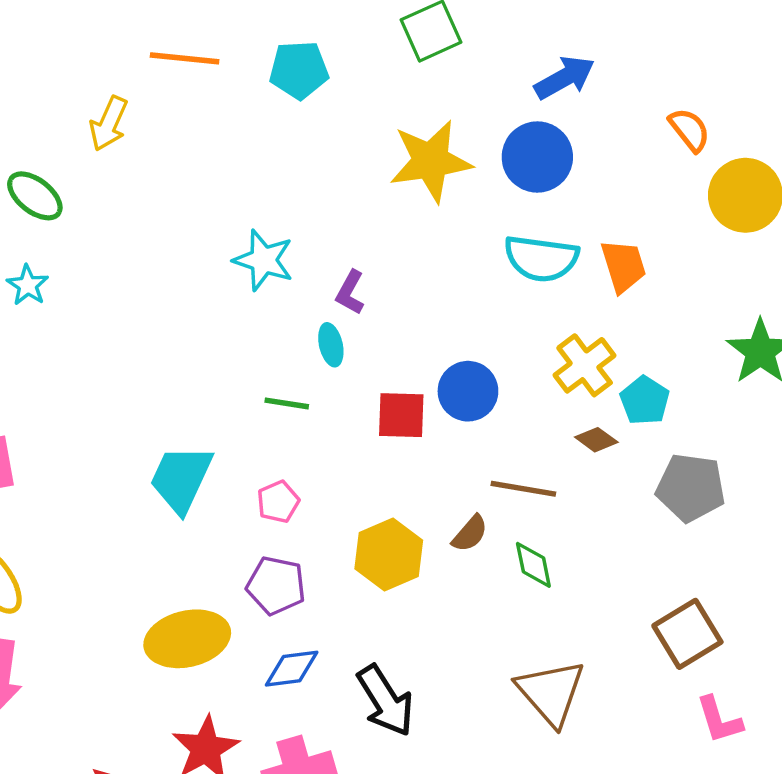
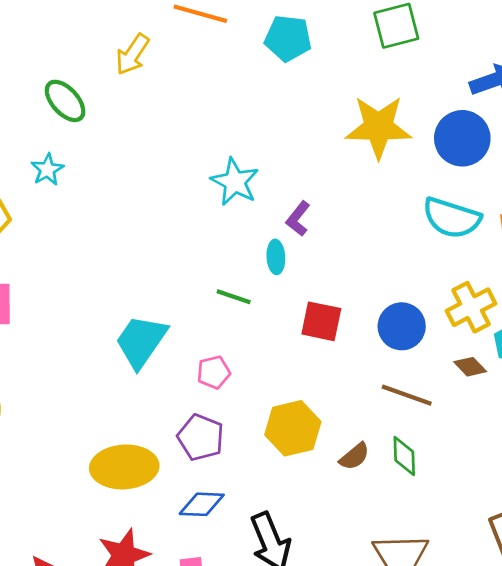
blue circle: (468, 391) -> (402, 326), moved
brown semicircle: (470, 534) -> (354, 456), moved

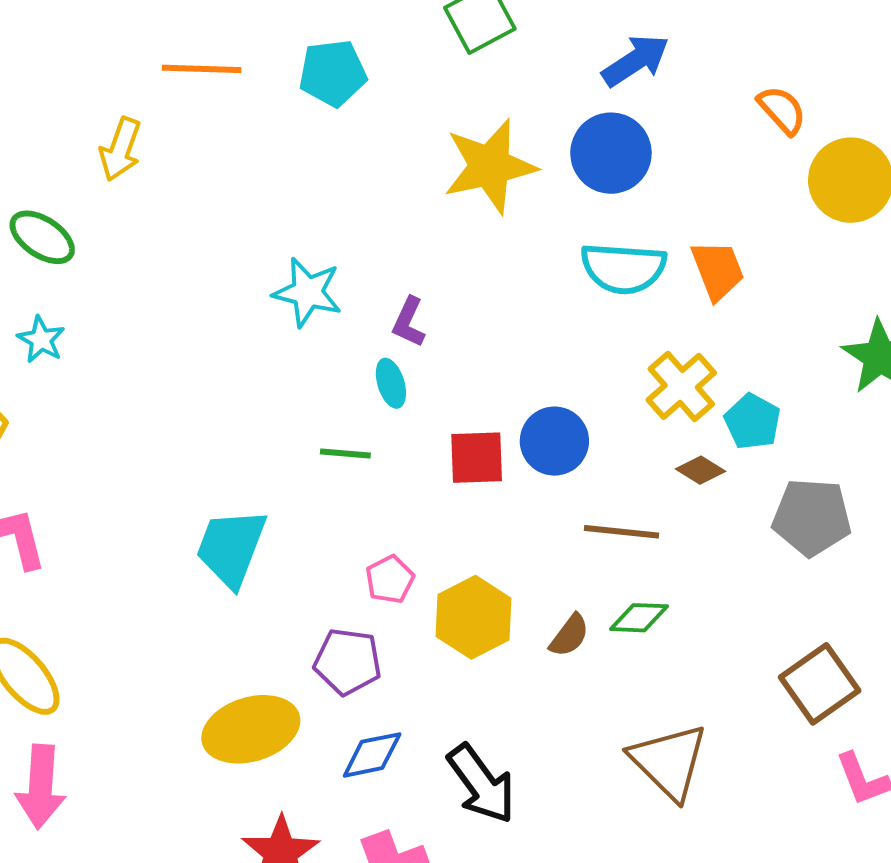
blue circle: (402, 326) -> (554, 441), moved
pink pentagon: (214, 372) -> (390, 579), moved
green diamond: (404, 456) -> (639, 618), turned -72

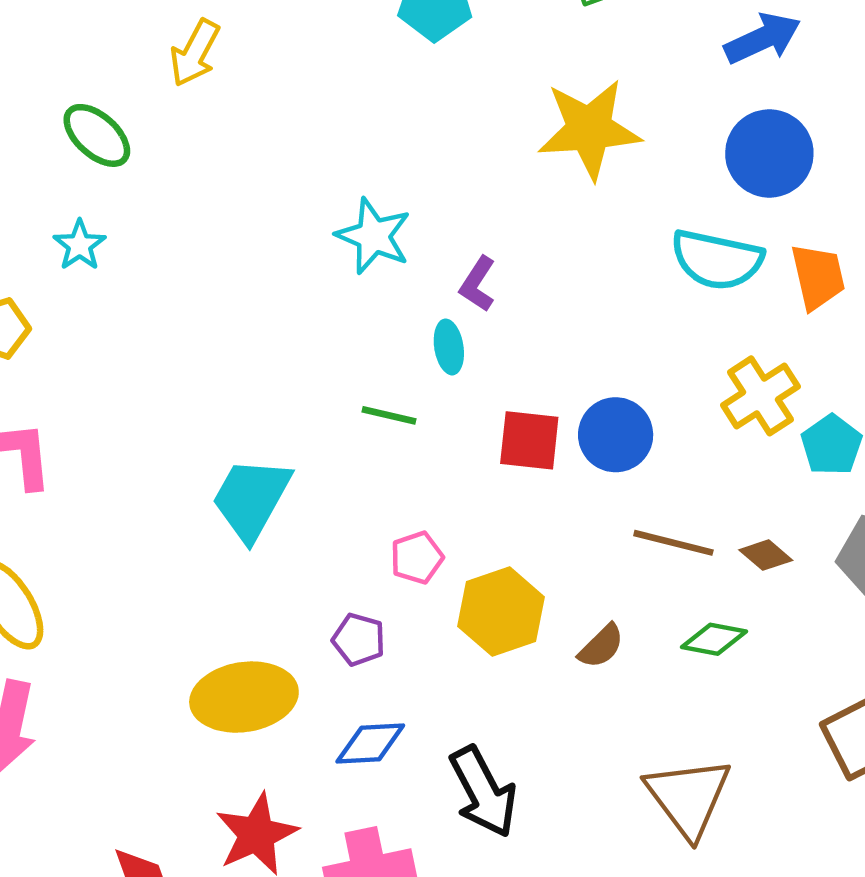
blue circle: (611, 153) -> (769, 153), moved
brown diamond: (701, 470) -> (766, 555), moved
green diamond: (639, 618) -> (714, 639), moved
purple pentagon: (348, 662) -> (359, 639), size x0.7

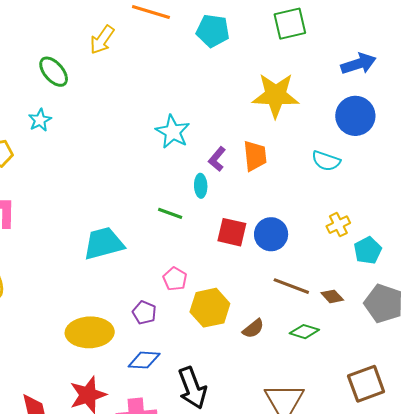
cyan semicircle: (717, 260) -> (326, 161), size x0.7
orange trapezoid: (818, 277) -> (255, 156), moved
yellow cross: (760, 396) -> (338, 225), size x0.7
cyan trapezoid: (251, 499) -> (104, 243), turned 39
pink pentagon: (417, 558) -> (175, 279), turned -30

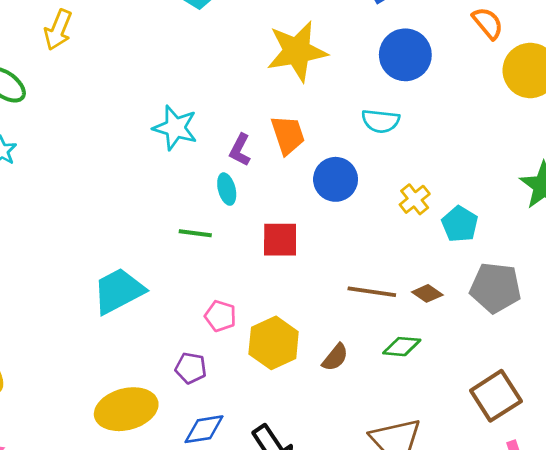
blue circle: (271, 234) -> (336, 179), moved

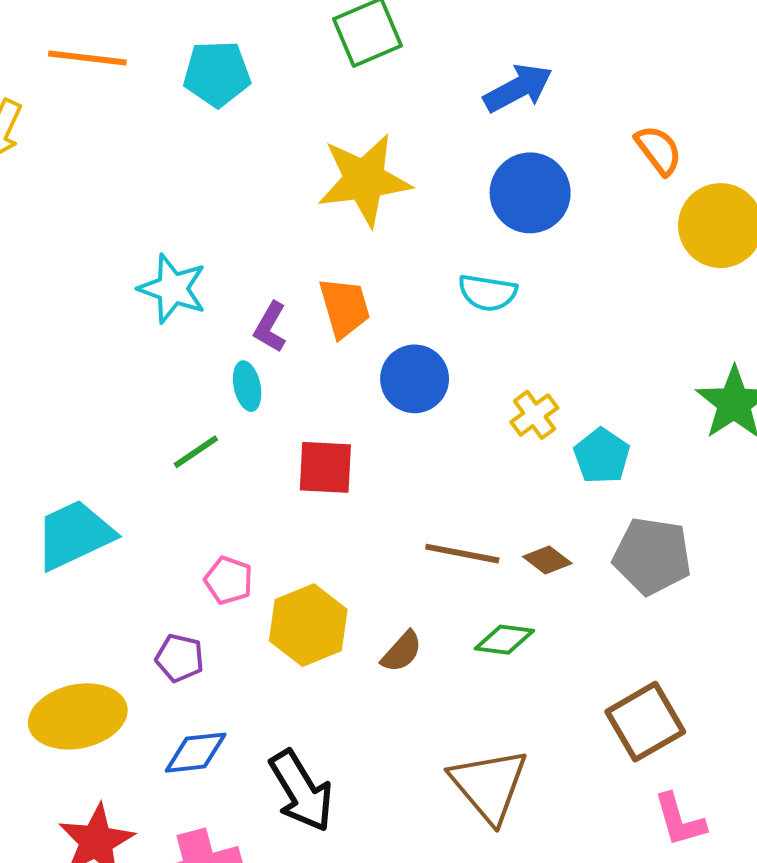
green line: (195, 233) -> (196, 452), turned -44

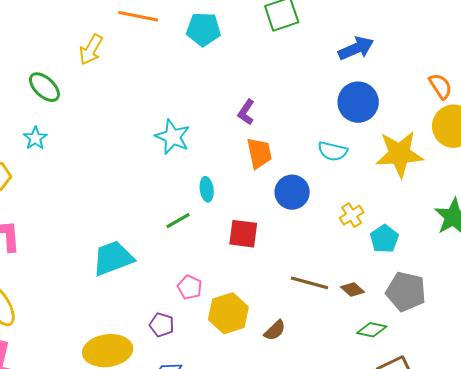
orange semicircle: (659, 150) -> (440, 86), moved
yellow star: (364, 180) -> (399, 154), moved
purple L-shape: (270, 327) -> (246, 112), moved
green diamond: (504, 640) -> (372, 330), moved

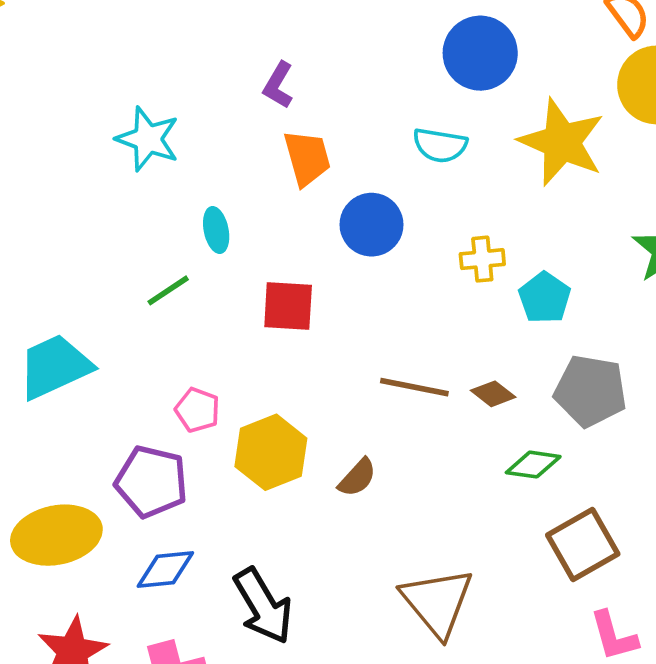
yellow star: (399, 154) -> (562, 142), turned 30
yellow cross: (352, 215) -> (482, 259), turned 30
purple pentagon: (162, 325) -> (151, 482), size x1.6

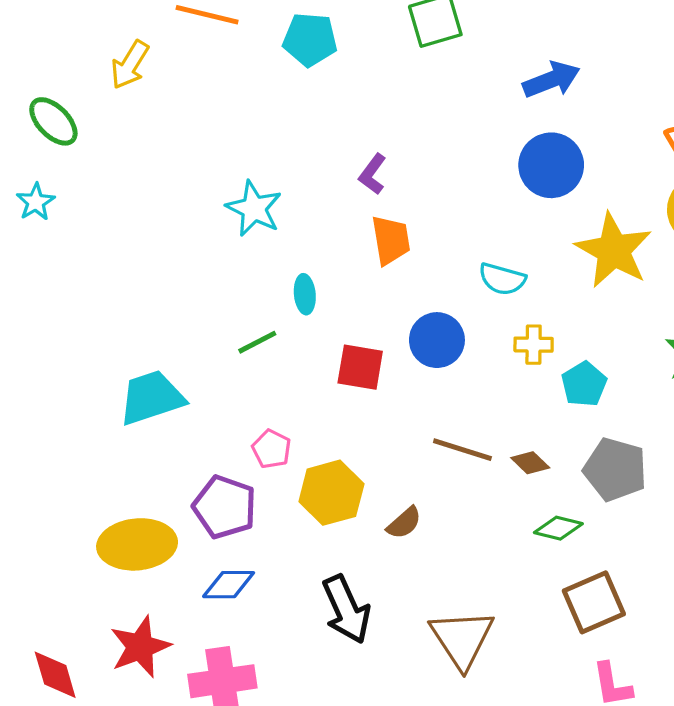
cyan semicircle: (440, 145) -> (502, 279), moved
blue circle: (372, 225) -> (437, 340), moved
black arrow: (263, 606) -> (346, 609), moved

